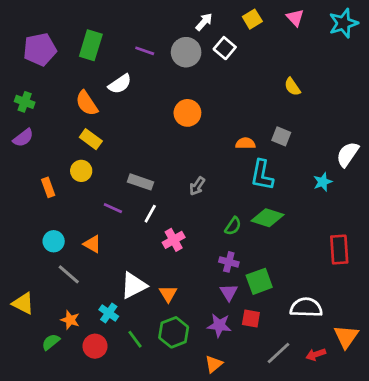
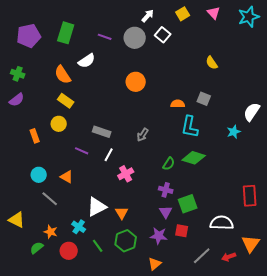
red rectangle: (339, 250) -> (250, 196), moved

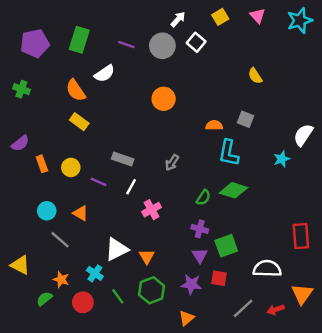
purple semicircle: (17, 100) -> (20, 143), moved
yellow circle: (59, 124) -> (71, 167), moved

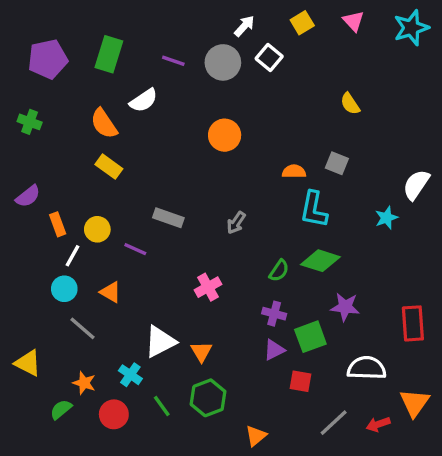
white line: (131, 187) -> (73, 256), moved
purple triangle: (200, 255) -> (274, 350), turned 35
purple star: (191, 284) -> (345, 307), moved

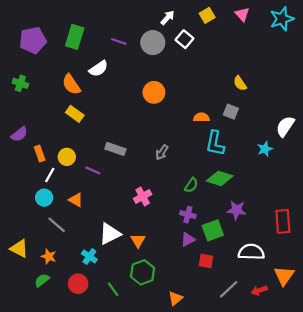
yellow semicircle: (350, 104) -> (240, 83), moved
orange star: (84, 383) -> (49, 256), moved
green line: (162, 406) -> (113, 289), moved

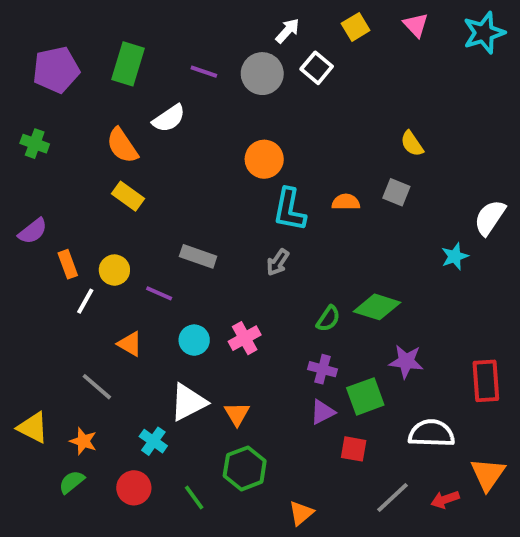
cyan L-shape: (215, 143) -> (289, 210), moved
cyan circle: (44, 198) -> (194, 340), moved

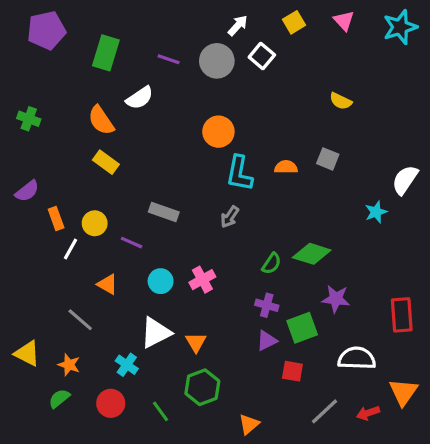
purple pentagon: (56, 70) -> (46, 30), moved
yellow semicircle: (412, 144) -> (341, 101), moved, turned -30

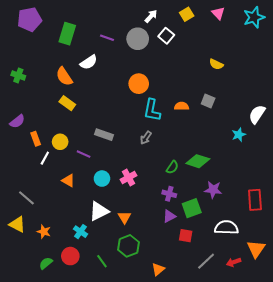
gray line: (80, 320) -> (26, 198), moved
green semicircle: (59, 399) -> (46, 263), moved

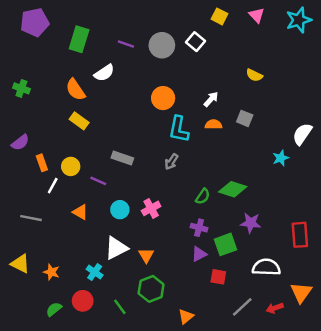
yellow square: (187, 14) -> (219, 16), turned -32
white arrow: (151, 16) -> (211, 99), moved
gray line: (26, 198) -> (31, 218), moved, turned -30

